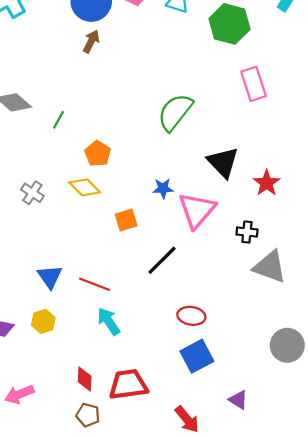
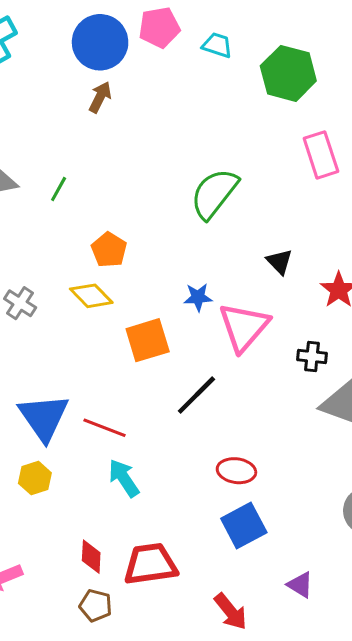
green line: (59, 120) -> (59, 189), moved
black triangle: (223, 162) -> (279, 262), size x0.6
orange square: (126, 220) -> (148, 340), size x1.4
blue triangle: (50, 277) -> (44, 417), size x1.5

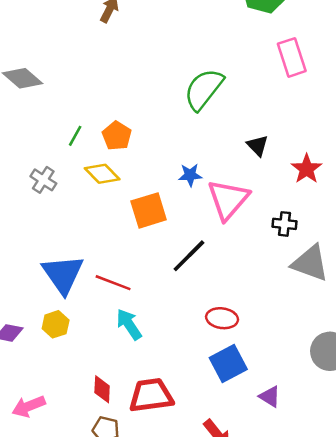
green line: (59, 189) -> (75, 136), moved
purple triangle: (300, 585) -> (270, 397), moved

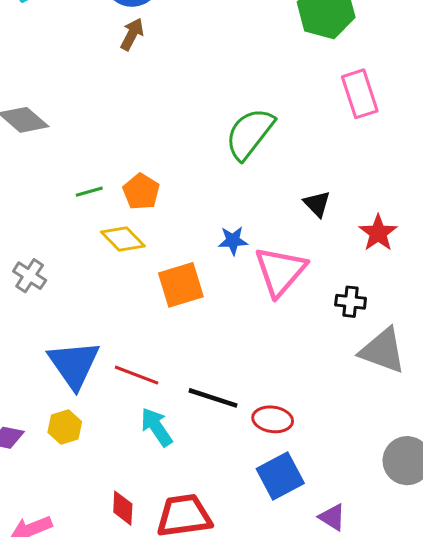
green line: (75, 136) -> (89, 192), turned 45
gray cross: (43, 180) -> (30, 276), moved
black line: (189, 256) -> (213, 398), moved, turned 63

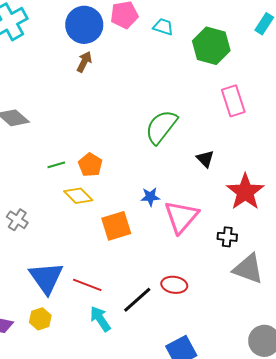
black triangle: (317, 204) -> (205, 159), moved
red star: (378, 233) -> (245, 192), size x1.5
black line: (213, 398) -> (137, 300), turned -60
red ellipse: (273, 419) -> (174, 285), moved

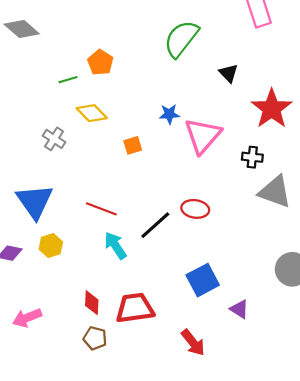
orange pentagon: (90, 165) -> (100, 62), moved
gray cross: (17, 220) -> (54, 139), moved
orange square: (116, 226) -> (133, 145), size x0.6
blue triangle: (46, 278) -> (35, 201), moved

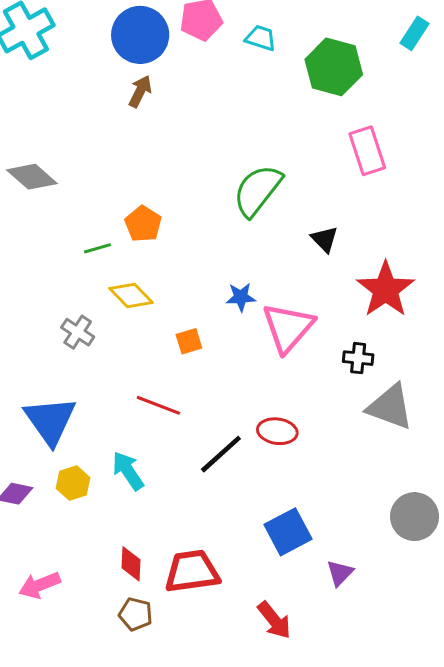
red line: (101, 209) -> (158, 405), moved
cyan arrow: (115, 246) -> (128, 471), moved
purple triangle: (239, 309) -> (340, 573), turned 42

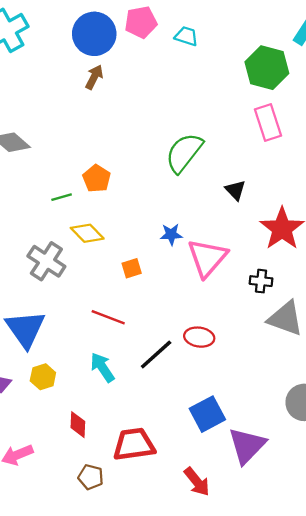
green hexagon: (334, 67) -> (267, 68), moved
gray cross: (78, 332) -> (46, 261), size x1.5
cyan arrow: (128, 471) -> (102, 367), moved
red diamond: (131, 564) -> (78, 425), moved
purple triangle: (340, 573) -> (247, 446), size x1.8

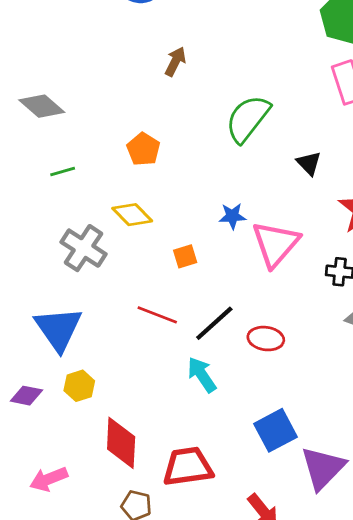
brown arrow: (94, 77) -> (175, 62), moved
green line: (62, 197) -> (63, 172), moved
black line: (156, 355) -> (214, 323), moved
cyan arrow: (102, 367) -> (202, 375), moved
red diamond: (78, 425) -> (121, 443), size x1.6

